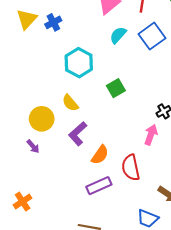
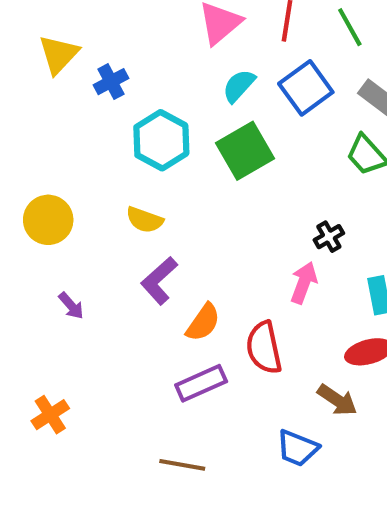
blue cross: (53, 22) -> (111, 82), moved
green square: (116, 88) -> (245, 151), moved, size x1.5
yellow semicircle: (70, 103) -> (145, 220), turned -30
yellow circle: (42, 119) -> (48, 220), moved

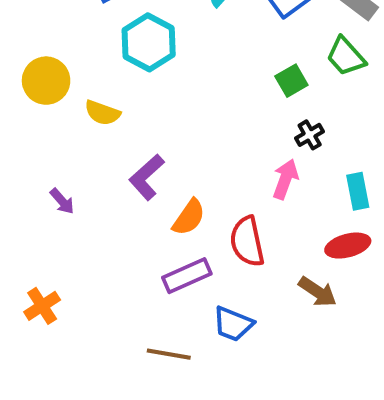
green square: (245, 151) -> (291, 81), moved, size x0.6
yellow circle: (48, 220) -> (46, 81), moved
yellow semicircle: (145, 220) -> (102, 113), moved
blue trapezoid: (297, 448) -> (233, 324), moved

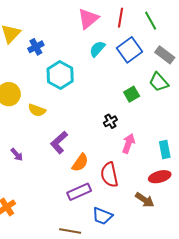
black cross: (310, 135) -> (110, 121), moved

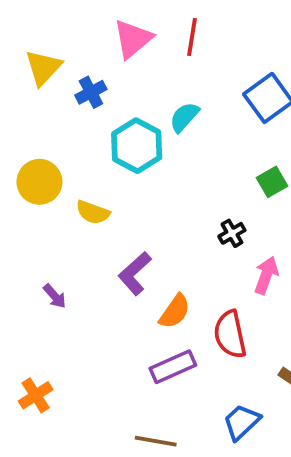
red line: (120, 18) -> (192, 37), moved
pink triangle: (88, 19) -> (133, 39), moved
cyan semicircle: (97, 49) -> (184, 117), moved
blue trapezoid: (102, 216) -> (241, 422), moved, turned 115

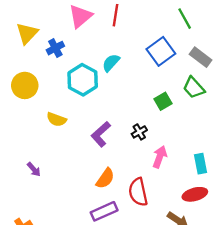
yellow circle: (39, 182) -> (25, 85), moved
purple L-shape: (135, 273) -> (101, 134), moved

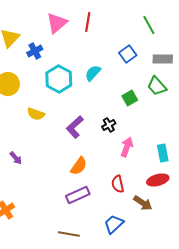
blue square: (161, 51) -> (128, 54), size x0.7
gray rectangle: (201, 57) -> (163, 59), turned -36
cyan semicircle: (111, 63) -> (93, 73), moved
red semicircle: (138, 192) -> (118, 184), moved, size x0.7

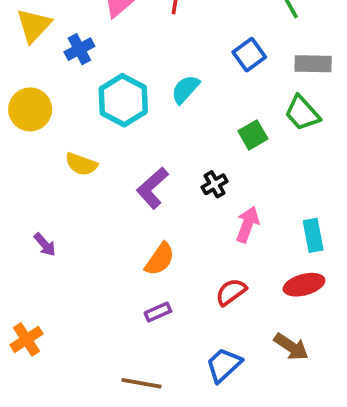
red semicircle: (118, 184) -> (231, 292), turned 66
purple rectangle: (78, 195) -> (158, 312), size x0.6
brown arrow: (143, 203) -> (291, 347), moved

